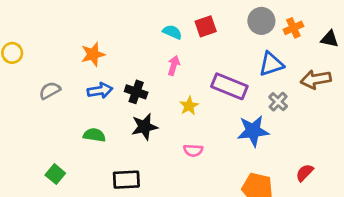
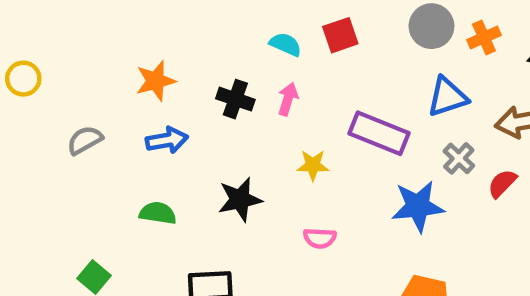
black cross: (136, 92) -> (235, 99), moved
yellow star: (189, 106) -> (313, 165), turned 30
red semicircle: (305, 173) -> (502, 183), moved

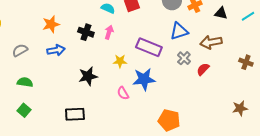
blue star: (418, 206) -> (144, 79), moved
green semicircle: (158, 213) -> (25, 82), moved
pink semicircle: (320, 238) -> (123, 93), turned 56

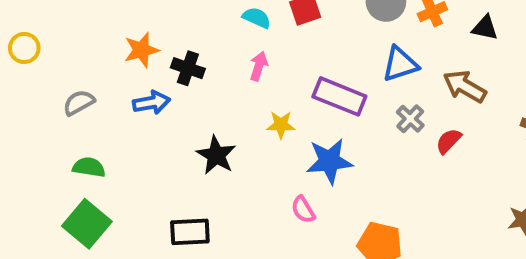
black cross: (86, 32) -> (188, 68), moved
brown arrow: (211, 42) -> (465, 86), turned 40
black star: (88, 76) -> (216, 155), turned -30
pink semicircle: (123, 93) -> (303, 210), moved
green square: (24, 110) -> (87, 224), size x1.6

